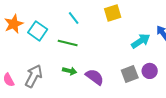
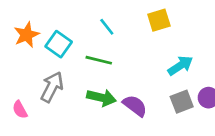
cyan arrow: (141, 41) -> (180, 66), moved
green arrow: (70, 71) -> (101, 98), size x1.5
gray arrow: (34, 76) -> (52, 87), moved

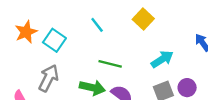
yellow square: (159, 20) -> (143, 19), turned -30
green line: (99, 60) -> (110, 64), moved

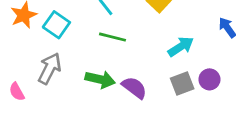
green line: (110, 64) -> (112, 37), moved

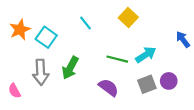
green line: (112, 37) -> (117, 59), moved
gray arrow: (50, 68) -> (41, 72), turned 150
green arrow: (100, 79) -> (70, 68), moved, turned 105

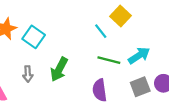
cyan line: (86, 23) -> (101, 31), moved
gray arrow: (41, 72) -> (28, 74), size x0.6
purple semicircle: (109, 88) -> (100, 90), turned -135

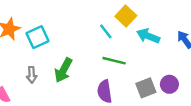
cyan square: (34, 37) -> (37, 37), turned 30
cyan arrow: (139, 55) -> (148, 36), moved, turned -125

